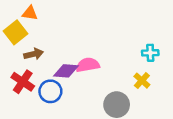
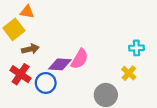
pink semicircle: (88, 65) -> (80, 59), turned 130

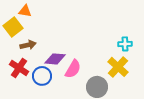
pink semicircle: (80, 59) -> (73, 69), moved
yellow cross: (129, 73) -> (118, 67), size x1.5

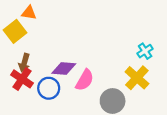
cyan cross: (125, 44) -> (145, 51), turned -32
brown arrow: (28, 45) -> (24, 63), moved, turned 119

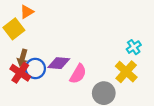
orange triangle: (29, 13) -> (27, 12), turned -40
blue circle: (49, 88) -> (35, 68), moved

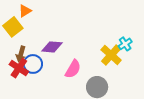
purple diamond: (59, 63) -> (52, 47), moved
yellow cross: (126, 72) -> (111, 55), moved

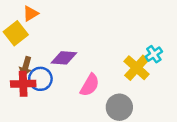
red cross: (19, 68) -> (23, 84), turned -36

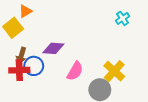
cyan cross: (154, 54) -> (123, 18), moved
yellow cross: (137, 68) -> (114, 71), moved

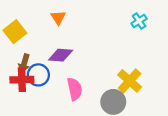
orange triangle: (25, 11) -> (58, 18), moved, turned -32
pink semicircle: (75, 71) -> (75, 89), moved, turned -42

